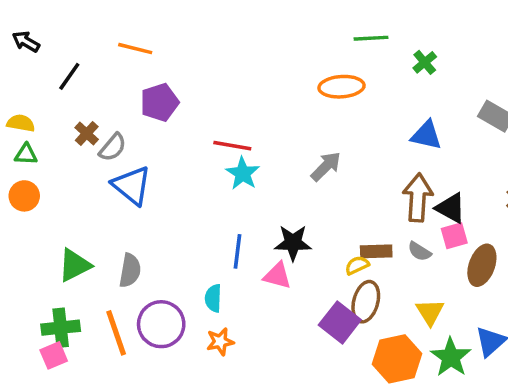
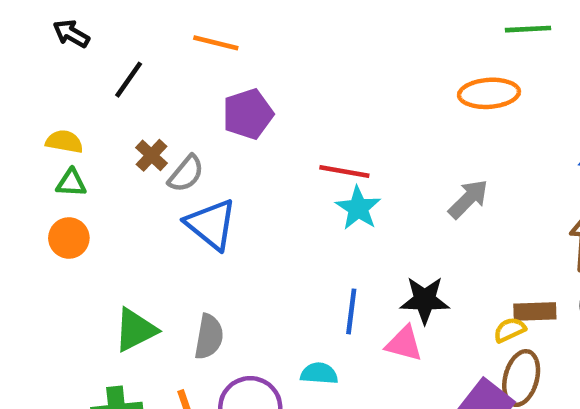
cyan semicircle: (213, 298) -> (319, 373), turned 92

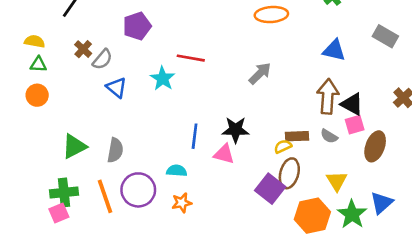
cyan star: (358, 208) -> (163, 79), moved
blue triangle: (211, 224) -> (116, 87), size x0.7

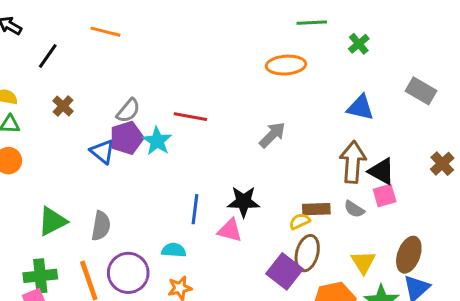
purple pentagon: (137, 26) -> (127, 138), moved
gray semicircle: (102, 59) -> (128, 111), moved
brown ellipse: (375, 146) -> (409, 255), moved

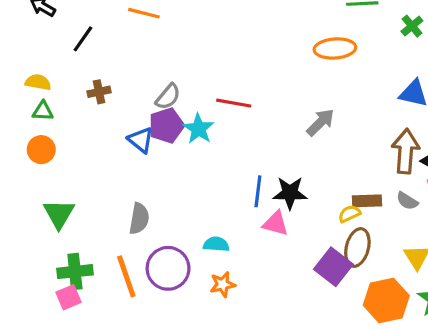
brown cross: (63, 106) -> (99, 92), turned 35
blue line: (195, 209) -> (258, 191), moved
green triangle: (52, 221) -> (59, 214), moved, turned -32

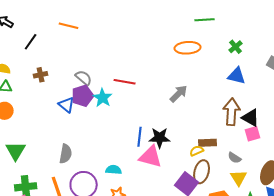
green cross: (412, 26) -> (236, 47), moved
gray semicircle: (168, 97) -> (84, 78), turned -90
gray semicircle: (407, 201) -> (235, 158), moved
pink triangle: (276, 223) -> (151, 157), size x1.4

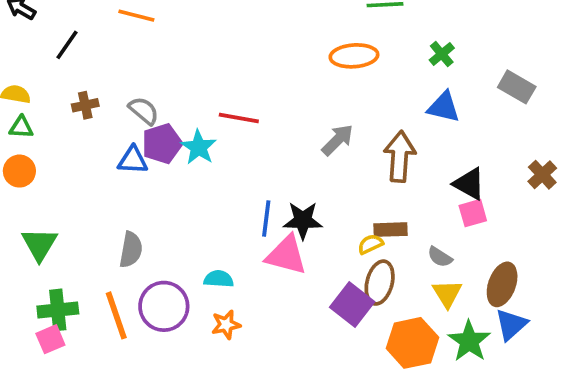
gray semicircle: (84, 78) -> (144, 111), moved
blue triangle: (67, 105) -> (133, 160), turned -36
brown arrow: (232, 112) -> (400, 156), moved

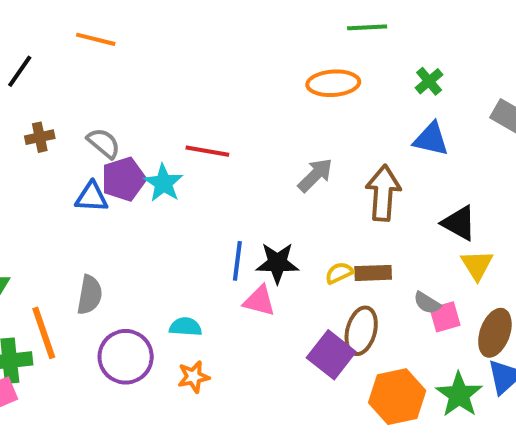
pink square: (473, 213) -> (445, 317), moved
yellow semicircle: (370, 244) -> (339, 273), moved
pink triangle: (286, 255) -> (259, 301), size x0.7
yellow triangle: (447, 294) -> (477, 265), moved
orange line: (116, 315) -> (44, 333), moved

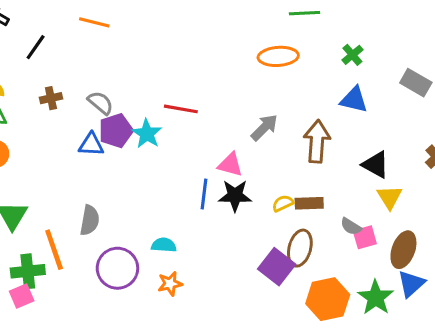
pink triangle: (259, 301) -> (230, 165), moved

